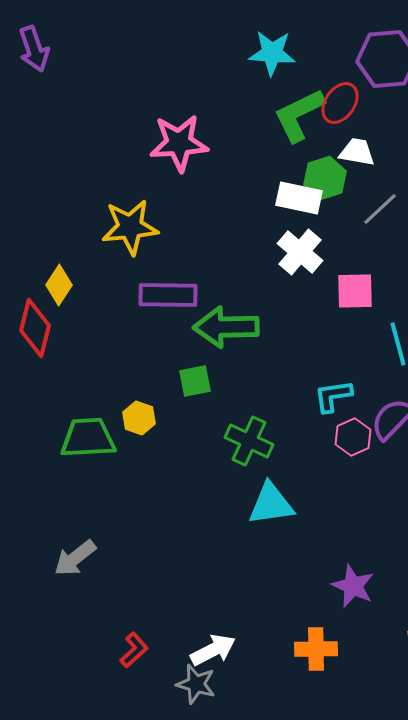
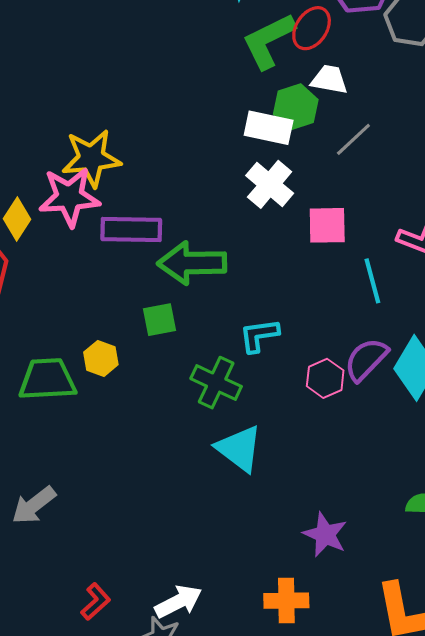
pink star: (179, 143) -> (69, 197), moved
cyan L-shape: (333, 396) -> (259, 335), moved
cyan triangle: (271, 504) -> (239, 449), turned 45

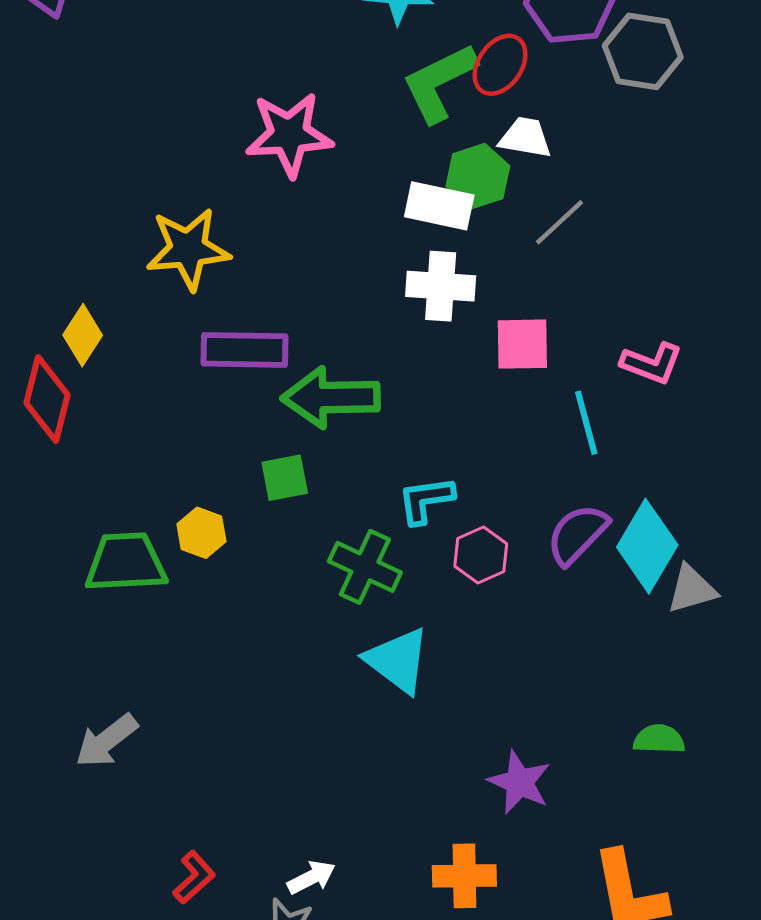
white cross: (270, 184) -> (441, 286), turned -36
pink star: (69, 197) -> (289, 135), moved
pink hexagon: (325, 378) -> (481, 555), moved
white arrow: (178, 602) -> (311, 877), size x0.7

